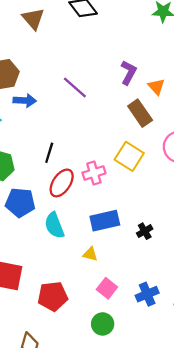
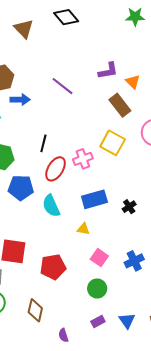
purple L-shape: (129, 73) -> (108, 71), turned 55

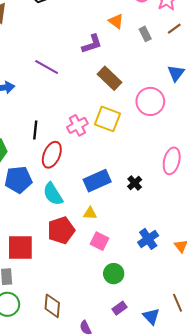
orange triangle: (133, 82) -> (116, 21), moved
pink cross: (83, 159) -> (77, 125), moved
pink square: (99, 258) -> (99, 241), moved
red pentagon: (53, 267) -> (61, 230), moved
blue triangle: (127, 321) -> (151, 316), moved

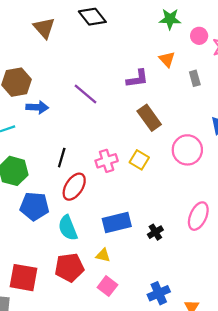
yellow square: (107, 119) -> (139, 160), size x0.7

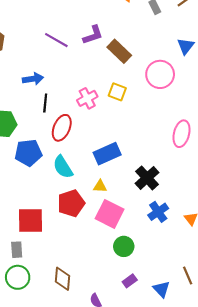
purple L-shape: (137, 79) -> (93, 35), moved
blue arrow: (37, 107) -> (33, 79), moved
black cross: (155, 232) -> (147, 178), moved, size x1.6
pink square: (107, 286) -> (110, 214), size x1.5

